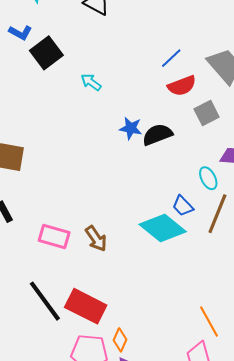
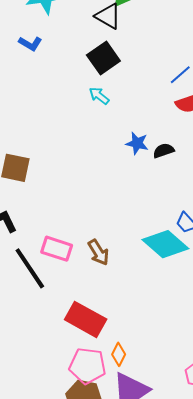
black square: (46, 53) -> (103, 58), moved
black semicircle: (157, 135) -> (164, 151), size x0.7
black line: (45, 301) -> (30, 268), moved

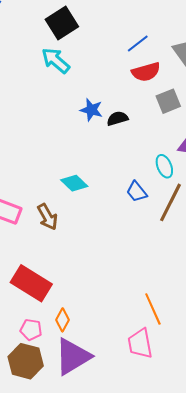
cyan arrow: (99, 96) -> (56, 61), size x1.4
cyan diamond: (165, 244) -> (74, 183), moved, size x0.6
pink pentagon: (88, 366) -> (31, 330), size x0.6

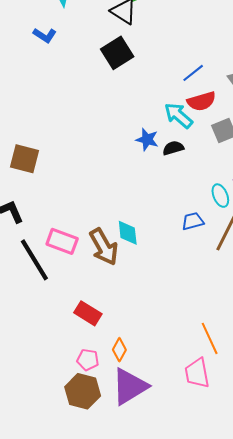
cyan arrow: (56, 61) -> (178, 115), moved
cyan diamond: (74, 183) -> (128, 233), moved, turned 40
blue trapezoid: (137, 192) -> (193, 221), turned 115
brown arrow: (47, 217) -> (104, 247), size x1.4
red rectangle: (31, 283) -> (88, 313), size x0.7

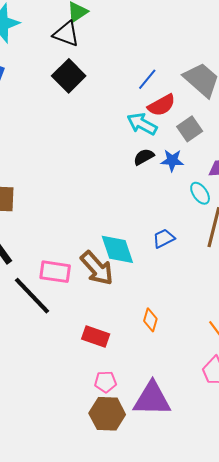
blue star: (147, 140) -> (172, 160), moved
blue trapezoid: (193, 221) -> (164, 238), moved
cyan diamond: (128, 233) -> (117, 249), size x1.4
orange diamond: (119, 350) -> (150, 320), moved
purple triangle: (130, 386) -> (152, 399), turned 45

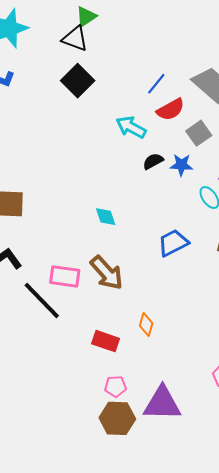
cyan arrow: (142, 124) -> (131, 127), moved
blue trapezoid: (164, 238) -> (173, 243), size x1.4
cyan diamond: (117, 249) -> (106, 217), moved, size x0.6
orange diamond: (150, 320) -> (146, 324), moved

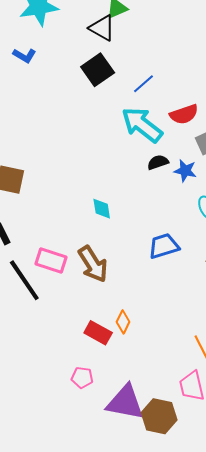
blue line: (156, 84) -> (143, 84), moved
cyan arrow: (131, 127) -> (142, 125), size x1.4
red rectangle: (106, 341) -> (98, 333), moved
brown hexagon: (117, 418) -> (159, 416), moved

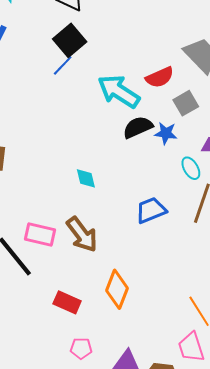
blue line: (143, 84) -> (63, 65), moved
black semicircle: (158, 162) -> (138, 127), size x1.4
orange diamond: (123, 322) -> (117, 289), size x1.6
red rectangle: (98, 333) -> (67, 302), moved

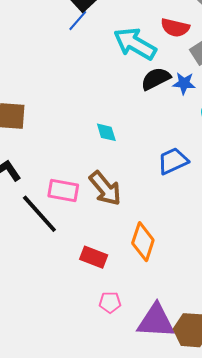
red semicircle: (160, 77) -> (175, 28), turned 40

